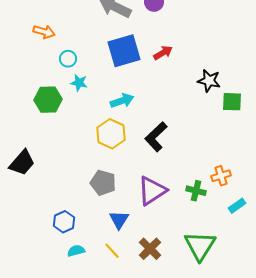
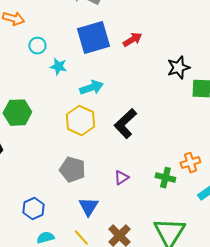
black star: (209, 81) -> (178, 68), turned -30
cyan star: (79, 83) -> (58, 67), moved
green hexagon: (48, 100) -> (17, 113), moved
purple triangle: (152, 191) -> (121, 178), size x0.5

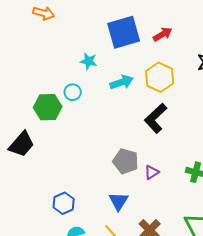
cyan circle: (37, 46) -> (73, 92), moved
yellow hexagon: (80, 121) -> (160, 77), moved
gray pentagon: (72, 170) -> (126, 161), moved

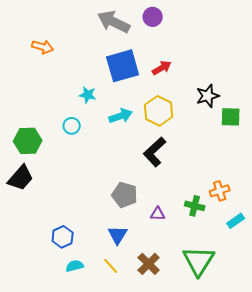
green hexagon: (48, 107) -> (28, 141), moved
purple triangle: (152, 172) -> (158, 214), moved, turned 35

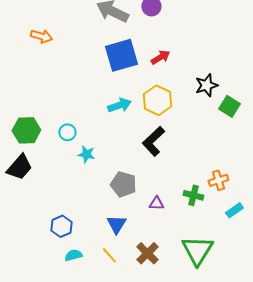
cyan star: (88, 95) -> (86, 154), moved
green square: (231, 117) -> (229, 106), turned 30
cyan circle: (72, 126) -> (67, 132), moved

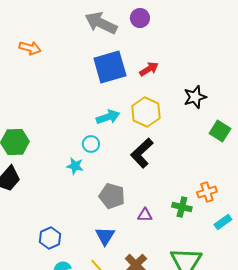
green square: (229, 106) -> (220, 131), moved
cyan circle: (67, 132) -> (91, 144), moved

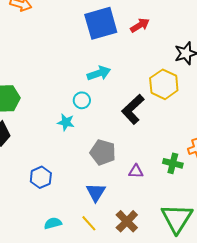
yellow hexagon: (146, 112) -> (164, 84), moved
blue hexagon: (50, 238) -> (41, 177), moved

